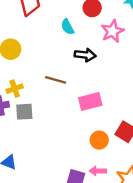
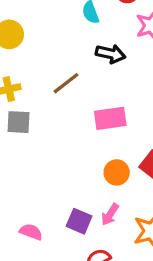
brown line: (56, 80) -> (66, 83), turned -60
pink arrow: (98, 171) -> (110, 214), turned -63

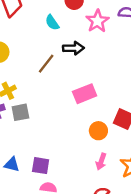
brown line: (66, 83) -> (46, 64), moved
purple square: (79, 221) -> (41, 166), moved

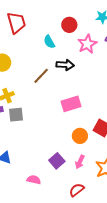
purple square: (41, 166) -> (57, 161), moved, turned 35

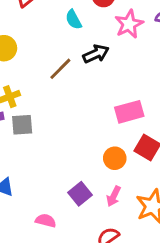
black arrow: (65, 65) -> (96, 54), turned -30
pink rectangle: (71, 104) -> (129, 112), moved

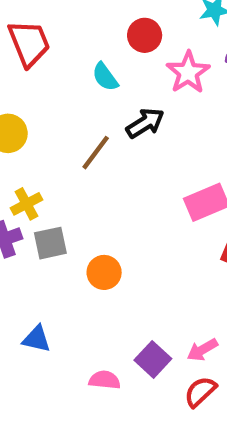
orange circle: (115, 158) -> (104, 272), moved
purple square: (80, 194) -> (153, 359), moved
pink arrow: (114, 196) -> (202, 350), moved, turned 42

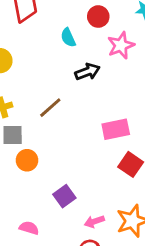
brown line: (96, 153) -> (50, 108), moved
orange circle: (104, 272) -> (27, 160), moved
purple square: (153, 359) -> (64, 196), moved

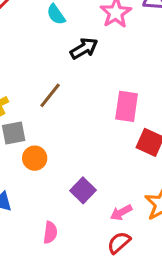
pink rectangle: (116, 129) -> (127, 106), turned -60
pink semicircle: (29, 228) -> (50, 233), turned 90

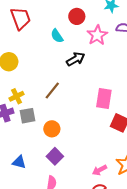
orange circle: (35, 158) -> (52, 129), moved
purple square: (83, 190) -> (55, 156), moved

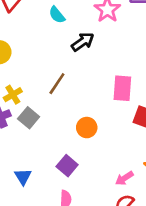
gray square: (28, 116) -> (29, 118), turned -35
orange circle: (52, 129) -> (87, 128), moved
blue triangle: (19, 162) -> (23, 177), turned 48

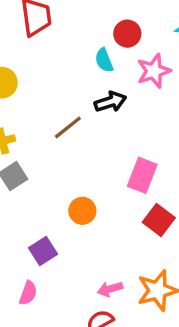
cyan semicircle: (57, 15) -> (104, 60), moved
brown line: (57, 84) -> (68, 127), moved

